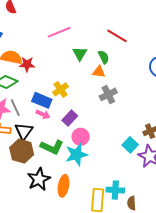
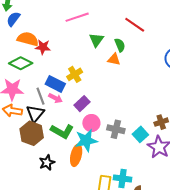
gray cross: (108, 94) -> (116, 129), moved, turned 36
gray line: (15, 108) -> (41, 96), moved
black star: (39, 179) -> (47, 163), size x0.7
orange ellipse: (63, 186) -> (76, 155), moved

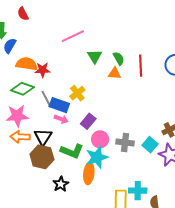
red line: (135, 25) -> (141, 66), moved, turned 60
gray line: (41, 96) -> (46, 99), moved

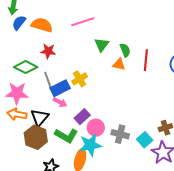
orange semicircle: (27, 64) -> (42, 25), moved
blue rectangle: (59, 105) -> (60, 88), turned -54
purple rectangle: (88, 121) -> (82, 117), moved

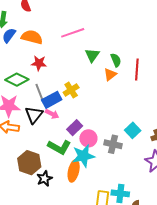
orange triangle: (119, 64) -> (110, 74), turned -48
black triangle: (40, 118) -> (34, 115), moved
brown hexagon: (36, 137) -> (29, 163), moved
cyan square: (145, 140) -> (133, 130), moved

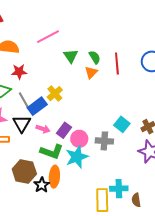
pink arrow: (52, 114) -> (43, 129), moved
orange ellipse: (74, 171) -> (54, 177), moved

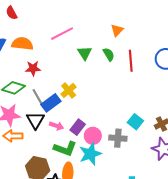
orange triangle: (91, 72) -> (117, 30), moved

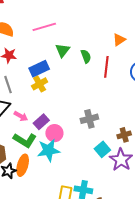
orange triangle: (117, 30) -> (119, 40), moved
blue rectangle: (51, 103) -> (39, 69), moved
cyan square: (135, 122) -> (102, 149), moved
gray cross: (118, 138) -> (89, 119), moved, turned -30

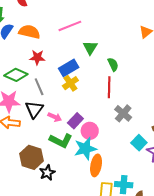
green semicircle: (86, 56) -> (113, 64), moved
red line: (106, 67) -> (109, 87), moved
gray cross: (89, 119) -> (123, 113), turned -30
orange ellipse: (23, 165) -> (96, 165), moved

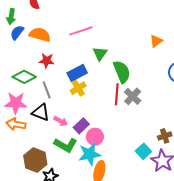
green semicircle: (113, 64) -> (122, 72), size x1.6
black triangle: (34, 109) -> (41, 112), turned -48
gray cross: (123, 113) -> (133, 96), moved

